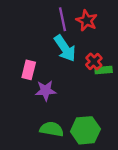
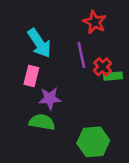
purple line: (62, 19) -> (81, 55), moved
cyan arrow: (65, 48) -> (39, 43), moved
green semicircle: (52, 129) -> (42, 122), moved

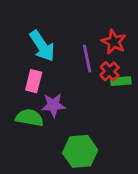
red star: (95, 22) -> (114, 42), moved
green semicircle: (42, 122) -> (29, 118), moved
green hexagon: (93, 142) -> (80, 151), moved

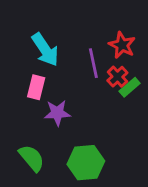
green rectangle: (121, 81) -> (130, 87), turned -36
green semicircle: (29, 118) -> (32, 158), moved, turned 40

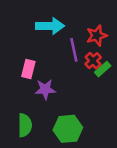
red star: (122, 45) -> (97, 36), turned 30
cyan arrow: (45, 50) -> (50, 26), moved, turned -56
green semicircle: (32, 158) -> (25, 125), turned 40

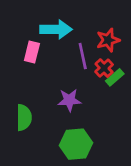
pink rectangle: (28, 69) -> (32, 52), moved
purple star: (45, 89) -> (69, 100), moved
green semicircle: (25, 125) -> (24, 118), moved

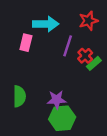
red star: (108, 40) -> (88, 21), moved
purple line: (83, 56) -> (68, 46), turned 30
purple star: (69, 100) -> (57, 100), moved

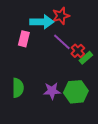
red star: (88, 21) -> (61, 16), moved
purple line: (68, 46) -> (62, 42), turned -66
green hexagon: (62, 118) -> (76, 92), moved

